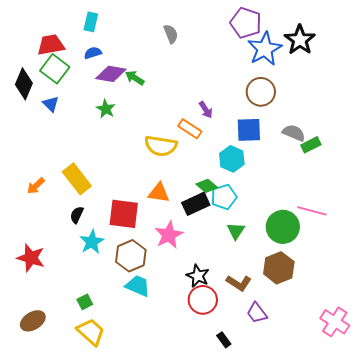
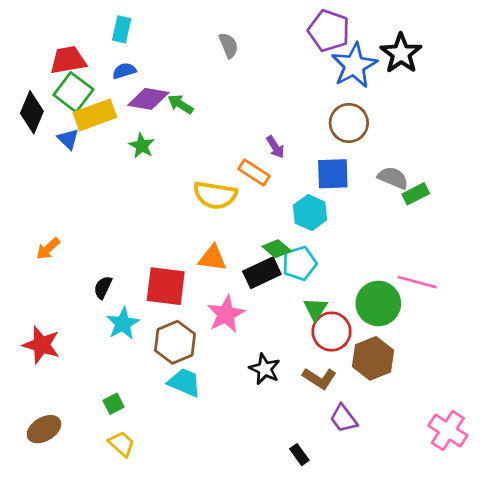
yellow rectangle: (77, 179) -> (95, 115), moved, turned -72
red circle: (203, 300) -> (331, 332), moved
yellow trapezoid: (91, 332) -> (122, 444), size x0.7

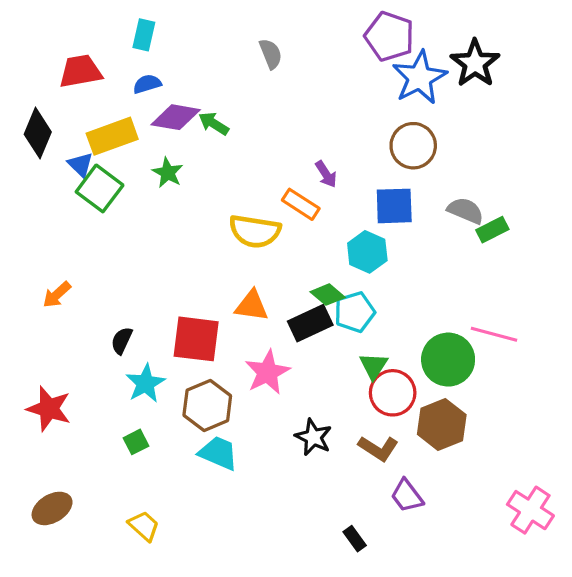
green square: (73, 92) -> (100, 188), moved
green square: (114, 404) -> (136, 442), moved

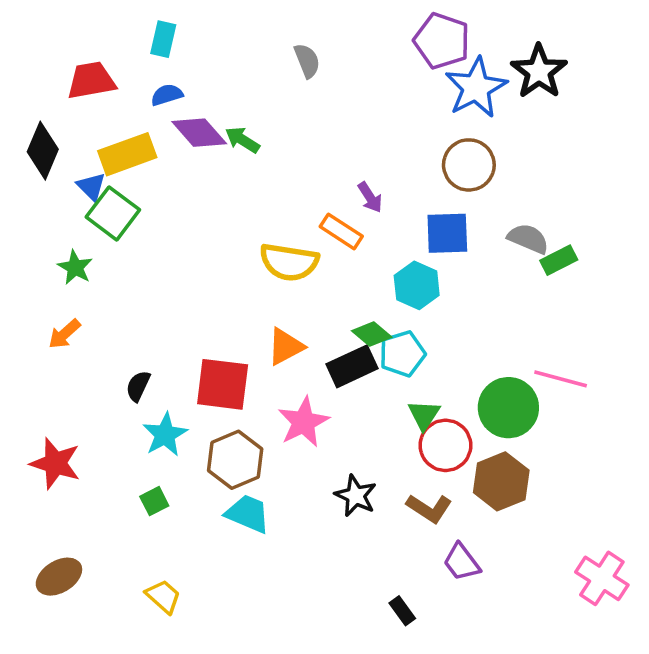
purple diamond: (176, 117) -> (199, 133), turned 39
green star: (168, 173) -> (75, 267), moved
orange triangle: (252, 306) -> (285, 347), turned -36

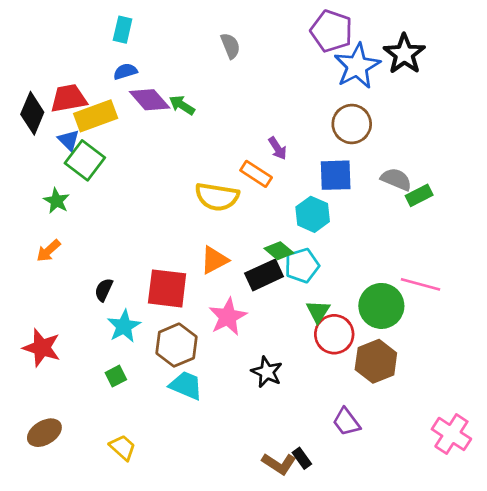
red trapezoid: (91, 80) -> (69, 98), moved
brown L-shape: (429, 508) -> (279, 464), moved

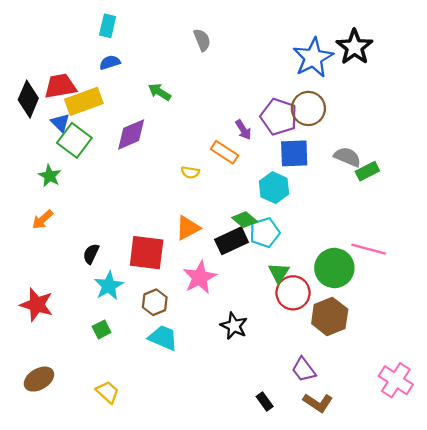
purple pentagon: (332, 31) -> (279, 117), moved
purple diamond: (150, 100) -> (131, 134), moved, turned -72
yellow semicircle: (217, 197) -> (190, 172), size x0.5
brown hexagon: (177, 345) -> (155, 302), size x0.7
brown L-shape: (279, 464) -> (318, 403), moved

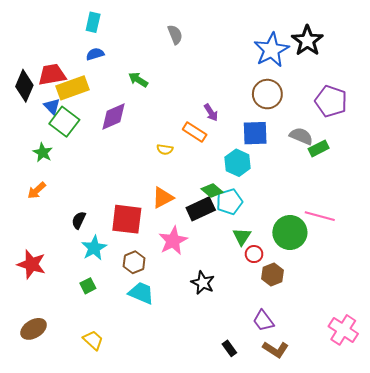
purple pentagon: (279, 117) -> (331, 101), moved
red circle: (293, 293) -> (254, 254), size x0.6
brown hexagon: (330, 316) -> (272, 275), moved, size x0.7

